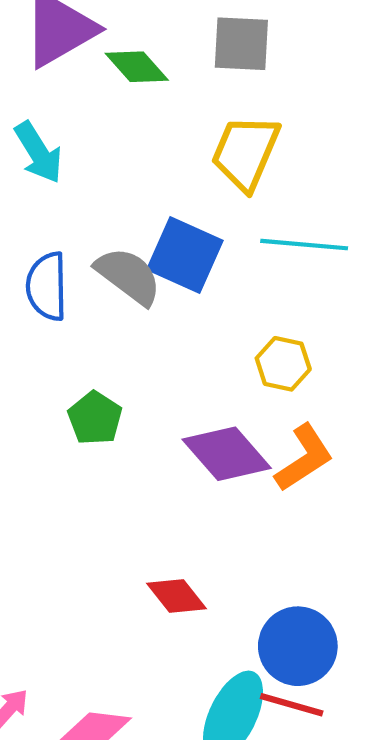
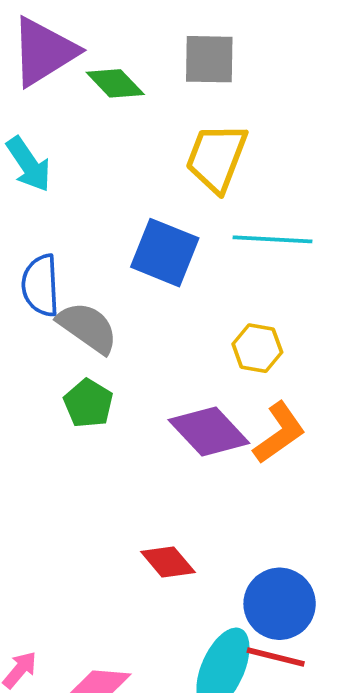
gray semicircle: (128, 276) -> (88, 327), moved

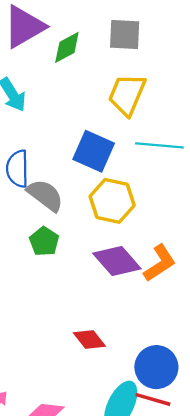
green diamond: (115, 83) -> (67, 47), turned -76
yellow hexagon: (257, 348) -> (112, 201), moved, size x1.5

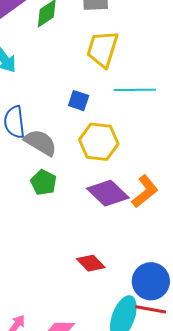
blue square: (94, 151) -> (79, 101), size x0.6

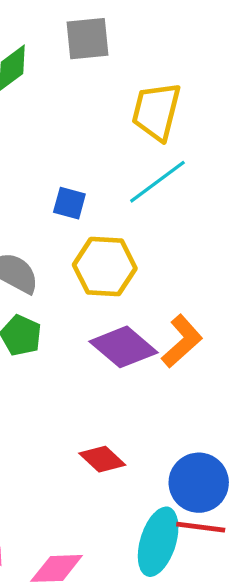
yellow trapezoid: (103, 49) -> (156, 111), moved
cyan line: (135, 90) -> (157, 182), turned -33

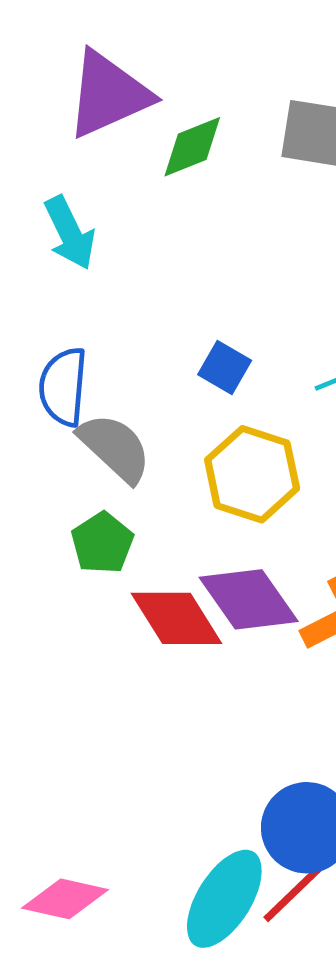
red diamond: (102, 459) -> (177, 618), moved, size x1.4
red line: (201, 527) -> (292, 894), turned -66

